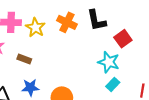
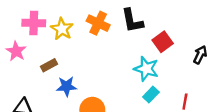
brown rectangle: (24, 59) -> (49, 65), turned -48
blue star: (30, 88) -> (67, 86), moved

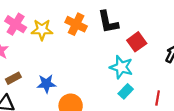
pink cross: (34, 23) -> (16, 24), turned 30
yellow star: (62, 29) -> (42, 30), turned -30
brown rectangle: (49, 65) -> (13, 78), moved

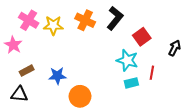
black L-shape: (108, 22) -> (115, 18), turned -130
cyan rectangle: (126, 91) -> (131, 83), turned 32
red line: (158, 98) -> (152, 73), moved

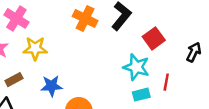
yellow star: (53, 25) -> (35, 48), moved

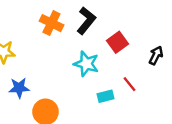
cyan star: (136, 67) -> (86, 64), moved
red line: (166, 82) -> (129, 84), turned -49

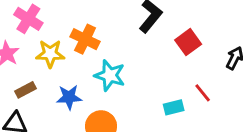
orange cross: (51, 23) -> (85, 39), moved
cyan star: (86, 64) -> (110, 75), moved

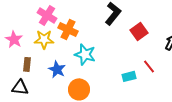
pink cross: (28, 19) -> (47, 15), moved
brown rectangle: (26, 90) -> (27, 64), turned -56
blue star: (69, 97) -> (57, 69), turned 30

